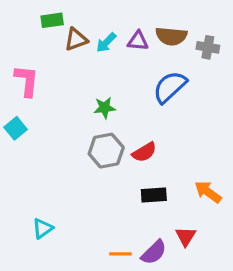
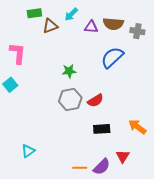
cyan arrow: (106, 43) -> (71, 14), moved

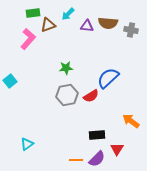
pink L-shape: (18, 53) -> (28, 39), moved, turned 35
blue semicircle: (112, 57) -> (108, 78), moved
black rectangle: (102, 129) -> (97, 135), moved

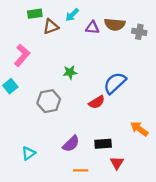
pink L-shape: (28, 39) -> (22, 55), moved
gray hexagon: (67, 95) -> (49, 101), moved
red triangle: (117, 149) -> (117, 163), moved
purple semicircle: (97, 159) -> (71, 144), moved

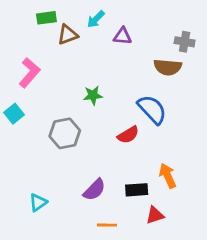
brown semicircle: (115, 24) -> (168, 67), moved
blue semicircle: (115, 83) -> (152, 109), turned 90
orange arrow: (139, 129) -> (168, 176), moved, turned 30
red triangle: (117, 163) -> (155, 215), turned 40

